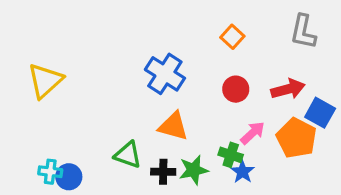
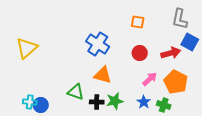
orange square: (232, 37) -> (138, 22), turned -32
blue square: (320, 113) -> (190, 42), moved
green cross: (231, 155) -> (164, 105), moved

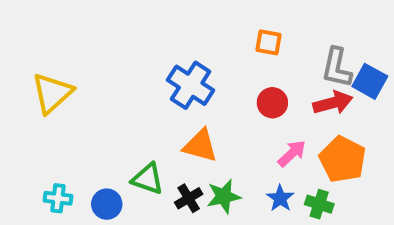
gray L-shape: (180, 19) -> (337, 68), moved
black cross: (97, 102) -> (189, 198), turned -32
blue circle: (41, 105) -> (107, 204), moved

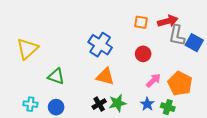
red arrow: (333, 103) -> (168, 21), moved
green triangle: (148, 179) -> (56, 76), moved

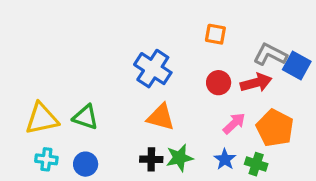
red arrow: (168, 21) -> (256, 83), moved
gray L-shape: (177, 35) -> (270, 55), turned 105
yellow triangle: (27, 49) -> (42, 119), moved, turned 30
black cross: (99, 104) -> (151, 159), turned 32

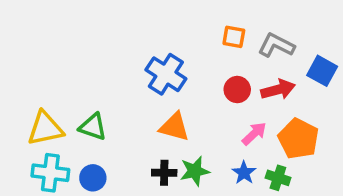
gray L-shape: (270, 55) -> (276, 45), moved
cyan cross: (46, 159) -> (50, 173), size x1.5

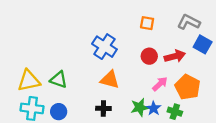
gray L-shape: (276, 45) -> (189, 22), moved
green star: (195, 171) -> (140, 107), moved

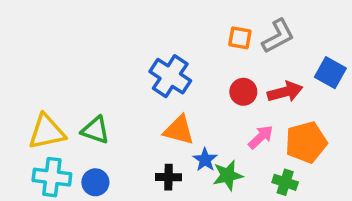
gray L-shape: (189, 22) -> (278, 36), moved, turned 125
orange pentagon: (188, 87) -> (306, 142), turned 30
blue star: (154, 108) -> (205, 160), moved

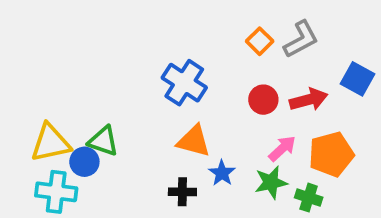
orange square: (240, 38) -> (260, 41), turned 35
green star: (228, 175) -> (271, 182), moved
blue circle: (95, 182) -> (84, 162), moved

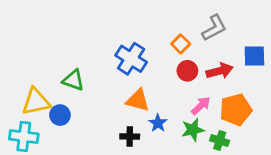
orange square: (260, 41) -> (181, 44), moved
blue square: (358, 79) -> (254, 56), turned -30
green triangle: (103, 141) -> (73, 80), moved
cyan cross: (56, 192) -> (24, 137), moved

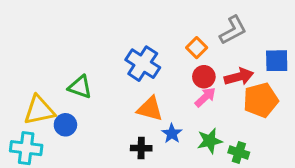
pink arrow: (201, 106) -> (205, 97), moved
orange pentagon: (236, 110) -> (261, 100), moved

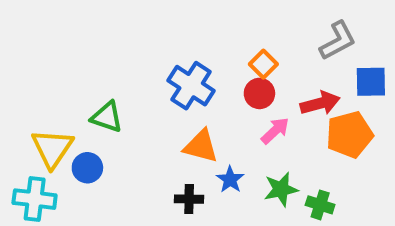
gray L-shape: (233, 30) -> (338, 41), moved
red circle: (204, 77) -> (259, 93), moved
yellow triangle: (39, 110) -> (52, 148), turned -44

